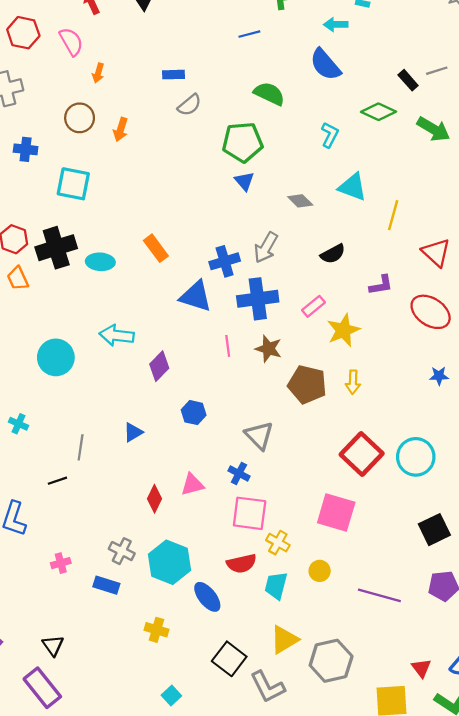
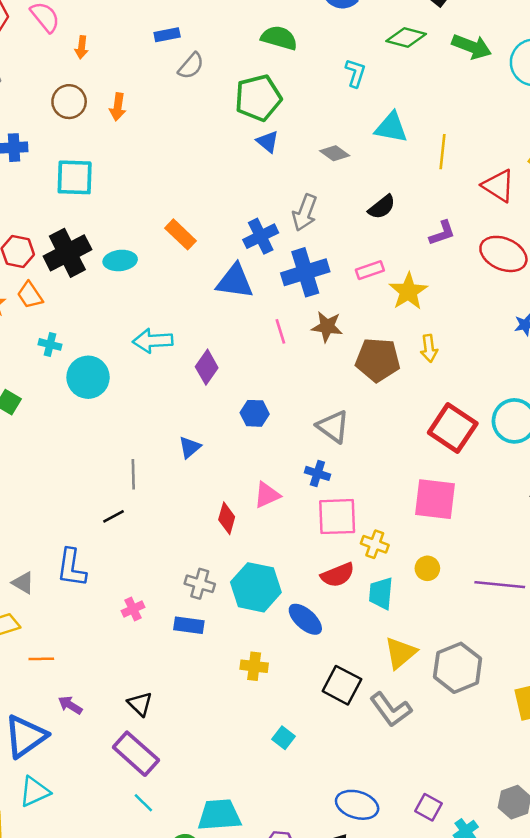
pink rectangle: (314, 306) -> (370, 270), turned 30
cyan cross: (18, 424) -> (50, 344), moved

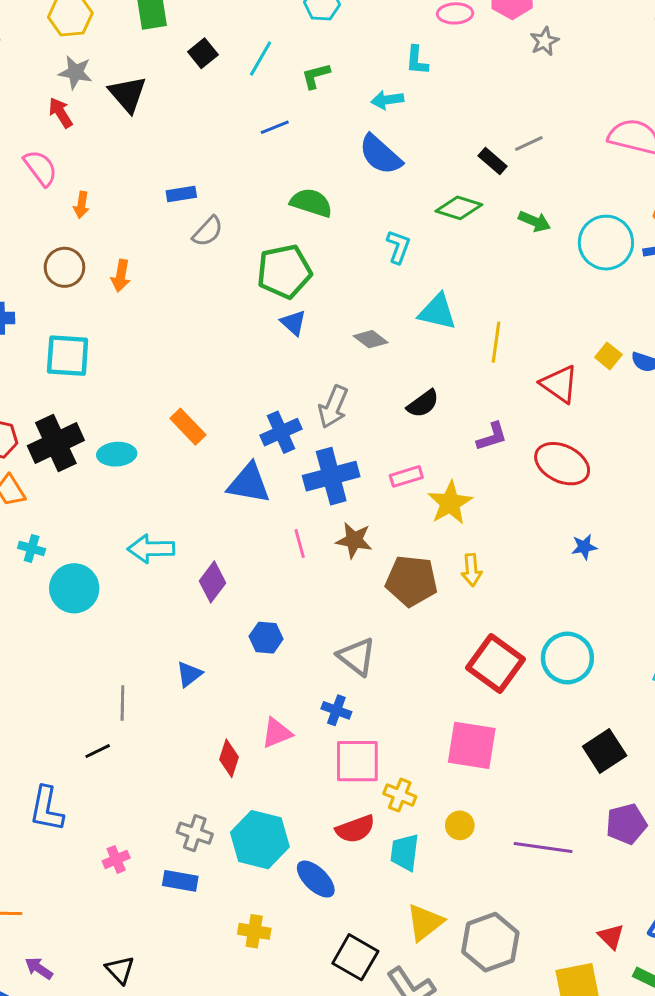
green arrow: (472, 47) -> (534, 221), size x0.7

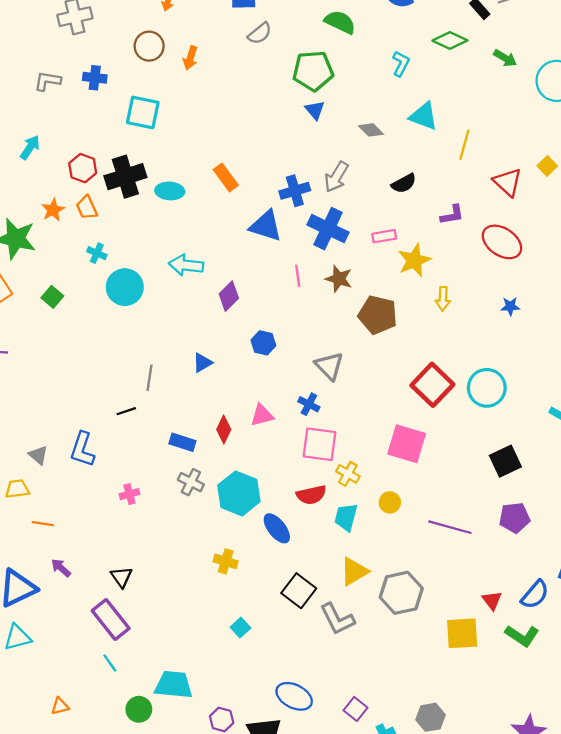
blue cross: (331, 476) -> (328, 229), turned 33
yellow arrow: (471, 570) -> (443, 299), moved
blue rectangle: (180, 881) -> (182, 442), moved

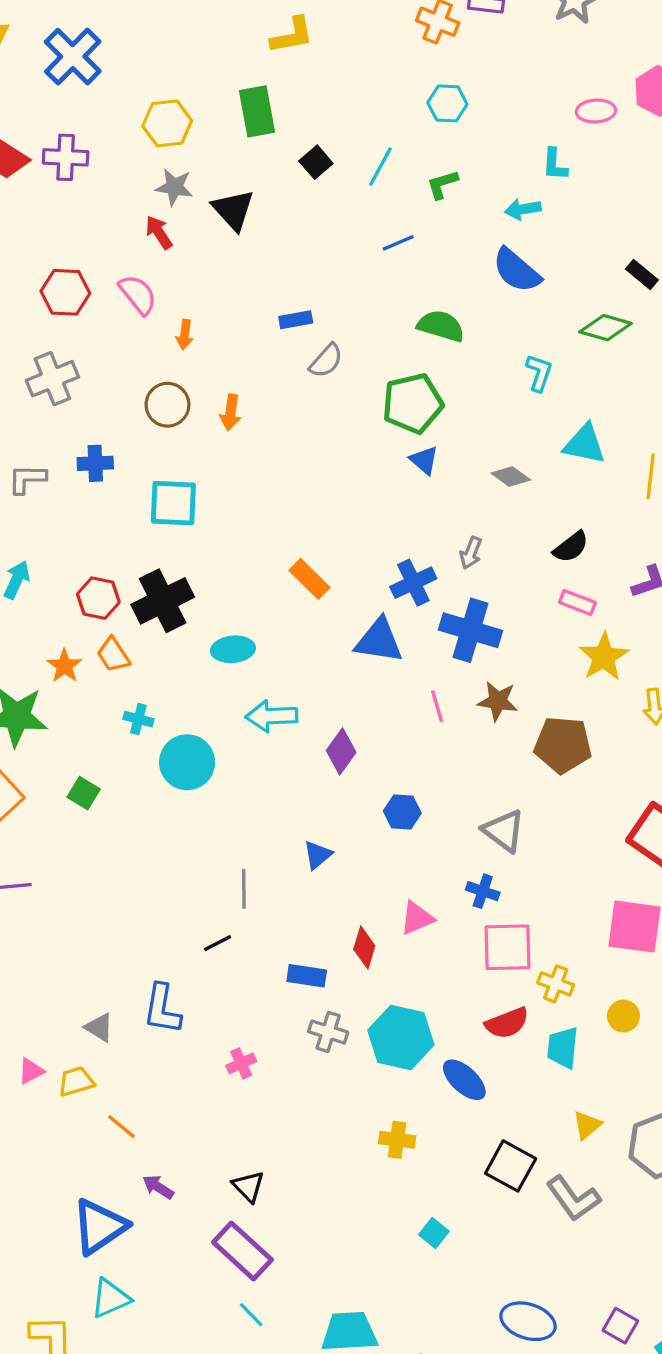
gray arrow: (336, 177) -> (471, 553), size x0.7
cyan ellipse: (170, 191) -> (233, 649), moved
pink rectangle: (384, 236) -> (577, 602), moved, turned 40
orange line: (43, 524) -> (122, 1127), turned 40
yellow triangle: (354, 572) -> (587, 1125), size x0.7

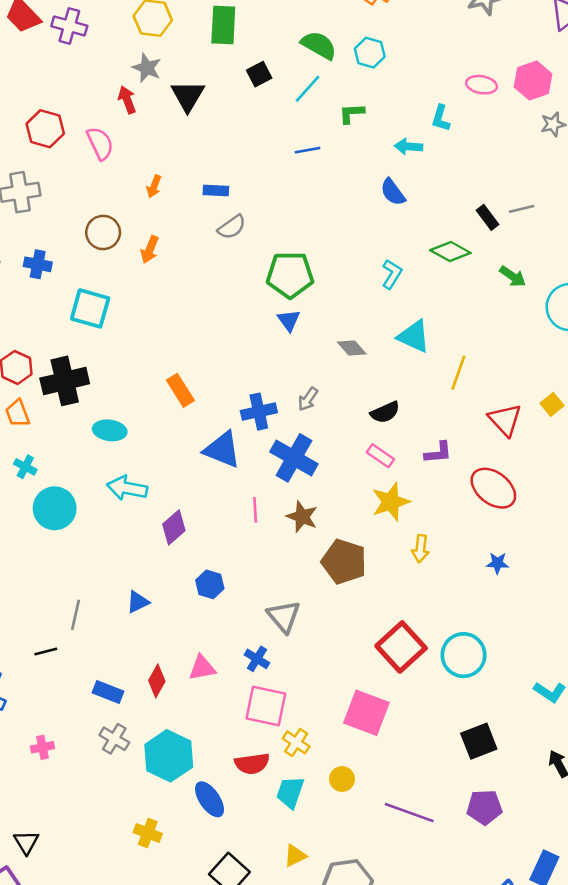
blue semicircle: (517, 270) -> (393, 192), size x0.7
green semicircle: (441, 326) -> (319, 45), moved
orange arrow: (185, 335) -> (154, 186), moved

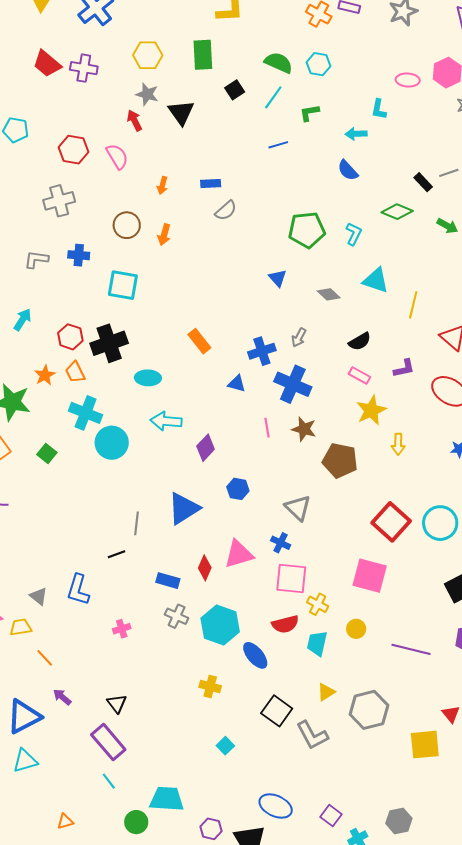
green pentagon: (290, 275) -> (307, 230), moved
blue triangle: (222, 450) -> (237, 384), size x0.6
cyan cross: (25, 467) -> (86, 413), size x1.8
blue triangle: (138, 602) -> (184, 508), size x1.8
pink triangle: (202, 668) -> (239, 554), size x1.4

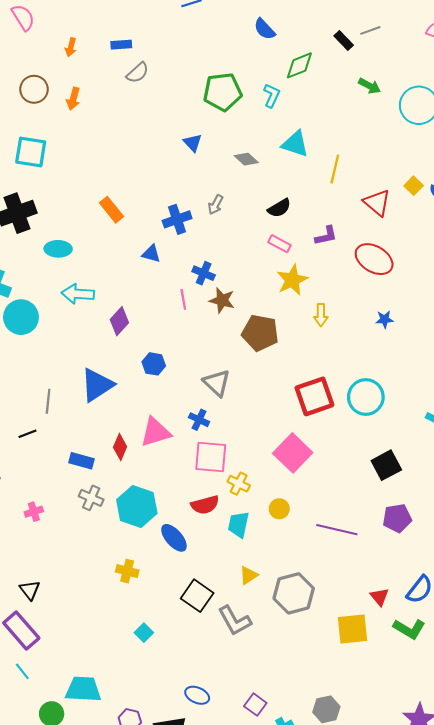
green diamond: (397, 212) -> (299, 65), moved, turned -44
blue cross: (293, 384) -> (204, 273), moved, size x0.6
red square: (391, 522) -> (314, 396), turned 30
pink square: (370, 576) -> (293, 453), turned 30
blue ellipse: (276, 806) -> (197, 695), size x0.7

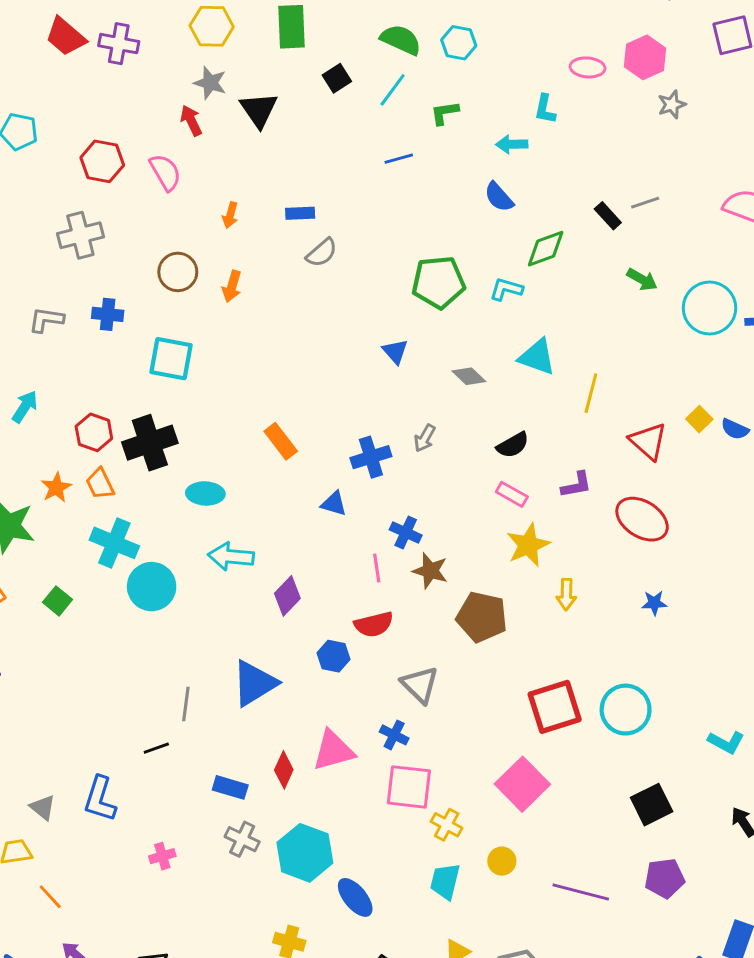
cyan L-shape: (272, 95) -> (506, 289), turned -100
red semicircle: (205, 505) -> (374, 624), moved

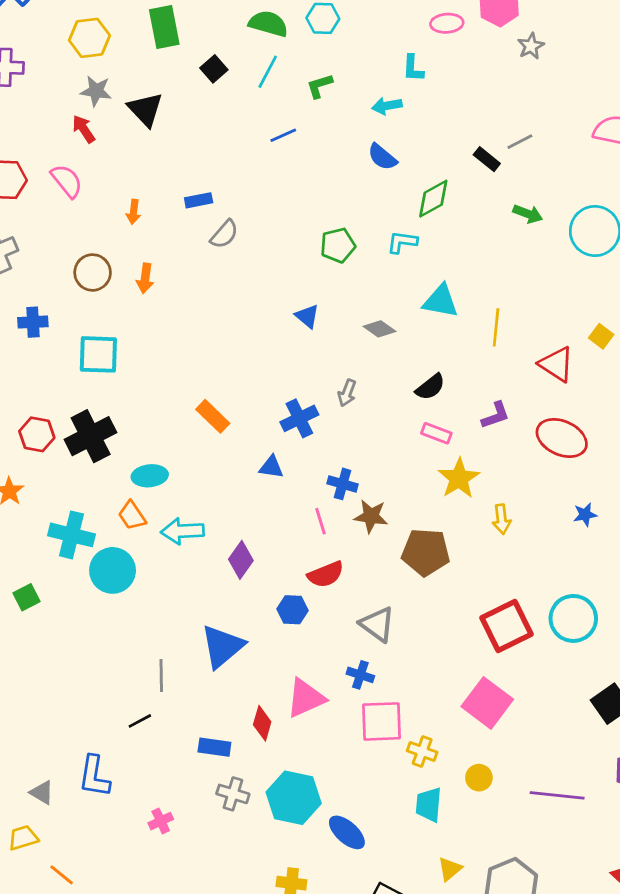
green pentagon: (438, 282) -> (338, 245), size x0.7
orange trapezoid: (100, 484) -> (132, 515), moved
green square: (57, 601) -> (27, 597), turned 32

